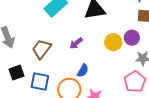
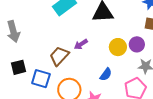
brown trapezoid: (42, 49) -> (59, 56), moved
blue semicircle: (83, 71) -> (106, 74), moved

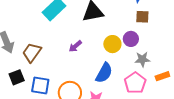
brown trapezoid: (59, 56) -> (32, 52), moved
blue semicircle: (106, 74) -> (104, 73), size x1.5

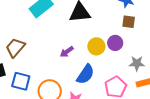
purple arrow: (75, 46) -> (67, 52), moved
gray star: (142, 59) -> (137, 63), moved

